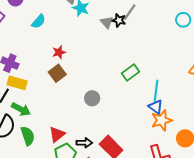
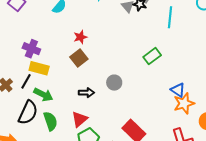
cyan line: (156, 91) -> (170, 17), moved
black arrow: (84, 143) -> (86, 93), moved

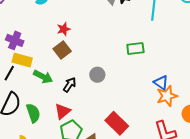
green rectangle: (152, 56) -> (135, 49), turned 30
black arrow: (86, 93) -> (70, 85), turned -56
green arrow: (43, 95) -> (43, 77), moved

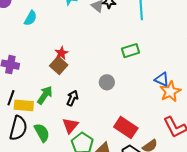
red star: (64, 29) -> (61, 53), moved
yellow rectangle: (22, 60) -> (24, 105), moved
gray circle: (97, 75) -> (107, 82), moved
green arrow: (43, 77) -> (45, 95), turned -72

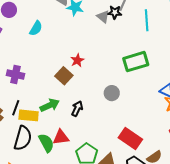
green rectangle: (131, 51) -> (136, 62), size x1.4
red star: (61, 53) -> (77, 60), moved
green arrow: (45, 95) -> (50, 105), turned 30
red triangle: (70, 125) -> (61, 137), moved, turned 42

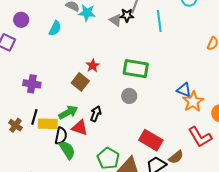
cyan semicircle: (36, 28) -> (55, 28), moved
green rectangle: (136, 62) -> (136, 69), moved, turned 30
red triangle: (61, 137) -> (80, 128), moved, turned 30
black semicircle: (23, 138) -> (61, 136), moved, size x0.7

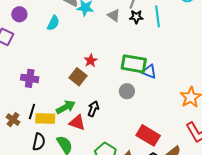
black star: (127, 15) -> (136, 17), moved
blue triangle: (184, 90) -> (149, 71), moved
black semicircle: (61, 136) -> (39, 142), moved

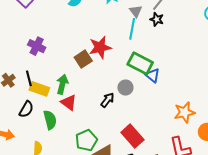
cyan line: (157, 16) -> (132, 29), moved
red star: (91, 61) -> (100, 47), size x1.6
green arrow: (66, 107) -> (62, 84), turned -66
black arrow: (93, 109) -> (107, 100), moved
black line: (32, 112) -> (29, 78), turned -49

